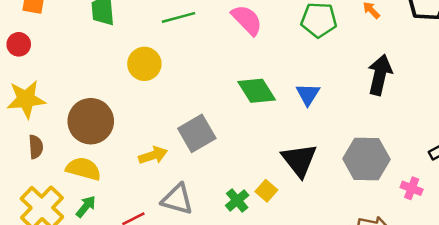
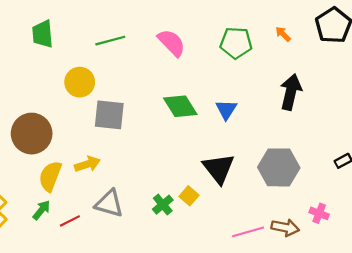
gray square: (197, 133) -> (109, 115), moved, turned 36
yellow semicircle: (83, 169) -> (50, 176), moved, turned -84
pink cross: (412, 188) -> (319, 213), moved
green arrow: (86, 207) -> (41, 210), moved

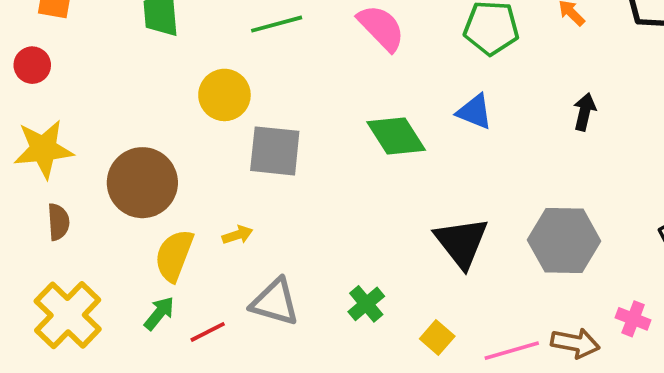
black arrow: (291, 92) -> (585, 112), size x0.6
blue triangle: (226, 109) -> (474, 112), moved, turned -40
yellow arrow: (87, 164) -> (238, 235), size x0.7
yellow square: (189, 196) -> (437, 338), moved

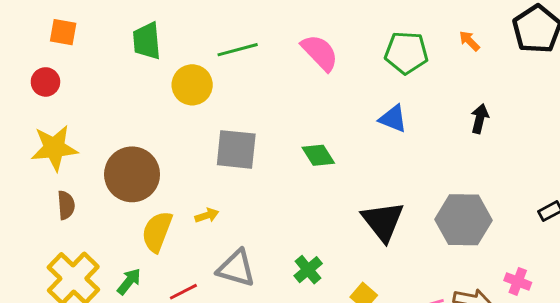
yellow circle: (224, 95) -> (192, 85), moved
green diamond: (396, 136) -> (318, 155), moved, size x0.7
green arrow: (159, 313) -> (129, 281), moved

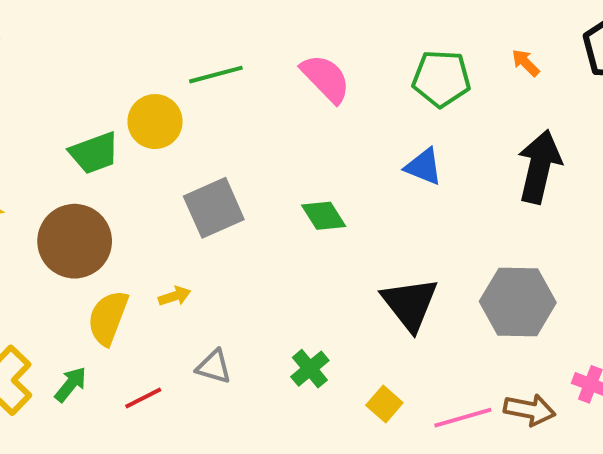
green trapezoid: (147, 41) -> (94, 153), moved, turned -105
black arrow: (480, 119) -> (539, 167), size x1.8
gray square: (236, 149) -> (214, 208), turned -30
gray triangle: (236, 268) -> (214, 367), size x0.7

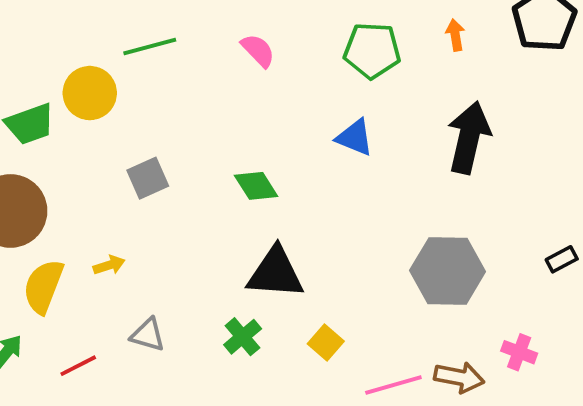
orange arrow: (526, 63) -> (455, 35), turned 36
pink semicircle: (326, 78) -> (258, 50), size x0.7
gray square: (214, 208) -> (148, 178), size x0.7
black triangle: (410, 304) -> (275, 273), moved, turned -48
yellow square: (384, 404) -> (326, 343), moved

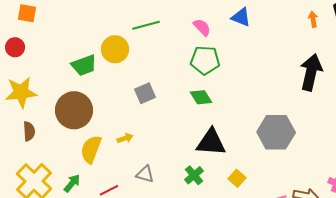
orange arrow: (455, 35) -> (313, 19), moved
green pentagon: (372, 50) -> (205, 60), moved
blue triangle: (355, 137) -> (241, 17), moved
gray hexagon: (448, 271) -> (276, 132), moved

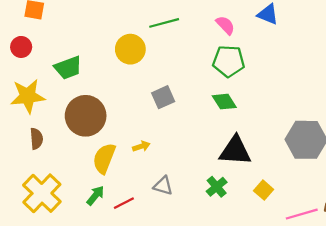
green trapezoid: (84, 65) -> (68, 68), moved
green arrow: (72, 183) -> (95, 195), moved

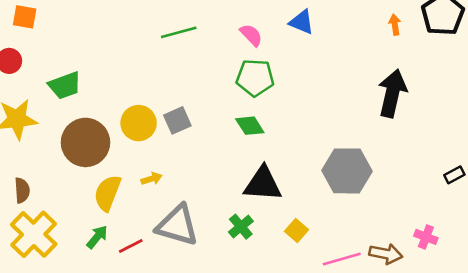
yellow circle: (130, 49) -> (139, 123), moved
brown semicircle: (36, 139) -> (22, 190), moved
gray triangle: (163, 186) -> (177, 225), size x1.8

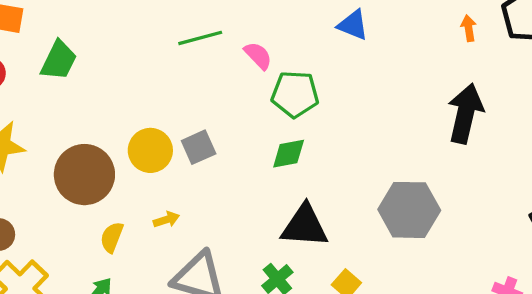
pink semicircle: (251, 35) -> (258, 56), moved
green trapezoid: (65, 86) -> (59, 60), moved, turned -44
green diamond: (250, 126) -> (289, 154), turned -68
yellow semicircle: (107, 193) -> (112, 237), size x0.7

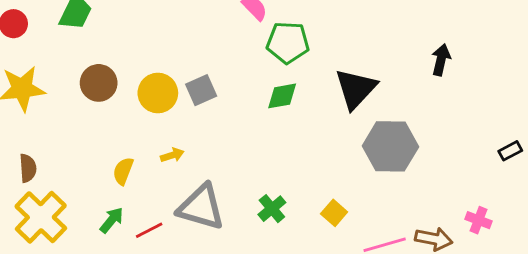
black arrow: (465, 113) -> (441, 60), size x0.6
brown circle: (84, 175) -> (99, 83), moved, size x0.7
black triangle: (305, 226) -> (356, 89), moved, turned -51

